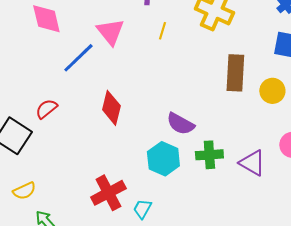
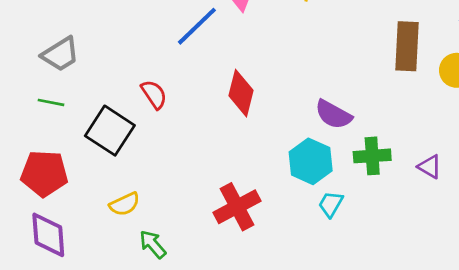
red semicircle: (46, 109) -> (154, 94), turned 95
purple triangle: (252, 163) -> (430, 167), size x0.7
cyan trapezoid: (142, 209) -> (331, 204), moved

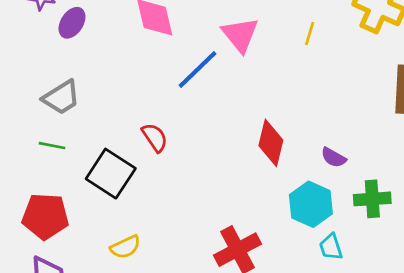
red diamond: (241, 93) -> (271, 143), moved
purple semicircle: (333, 114) -> (334, 158), size x0.7
cyan trapezoid: (331, 204) -> (331, 247), turned -48

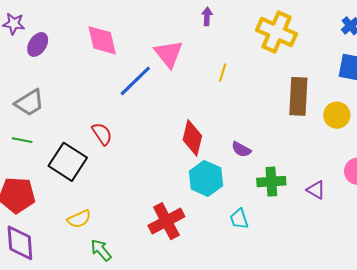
yellow line: (310, 33) -> (223, 73), moved
cyan hexagon: (311, 204) -> (206, 178), moved

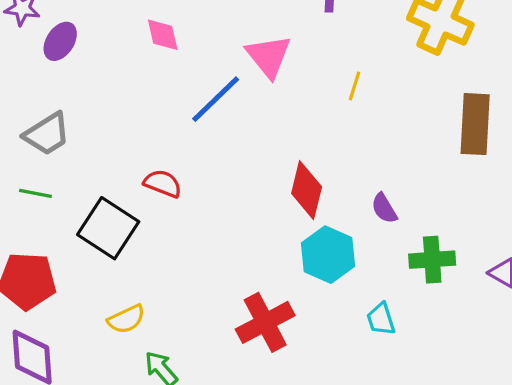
pink diamond: (102, 40) -> (163, 35), size x0.7
red semicircle: (102, 134) -> (163, 184), turned -35
purple semicircle: (241, 149) -> (384, 208), turned 30

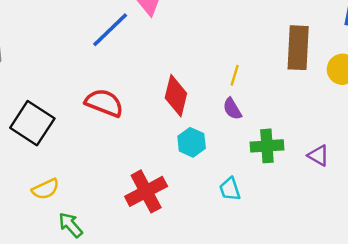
yellow line: (354, 86) -> (235, 75), moved
red semicircle: (163, 184) -> (104, 103), moved, size x1.4
cyan hexagon: (328, 255) -> (192, 142), size x0.7

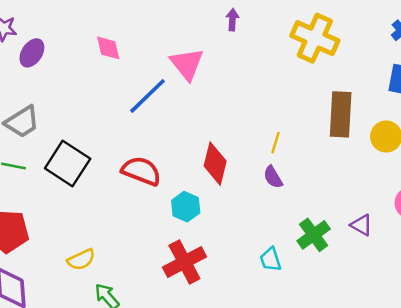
black square: (32, 123) -> (68, 164), moved
cyan hexagon: (192, 142) -> (186, 207), moved
green cross: (267, 146) -> (314, 235), moved, turned -32

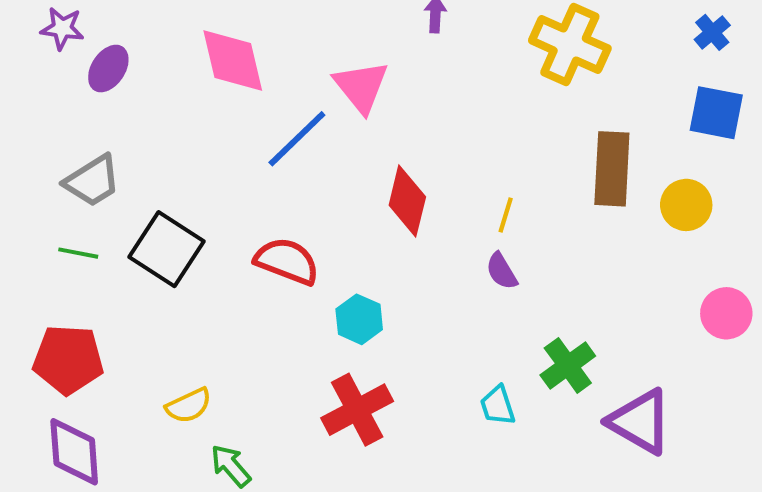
pink diamond: (108, 48) -> (233, 60), size x1.6
red diamond: (215, 164) -> (407, 201), moved
purple triangle: (362, 225) -> (640, 422), moved, size x1.8

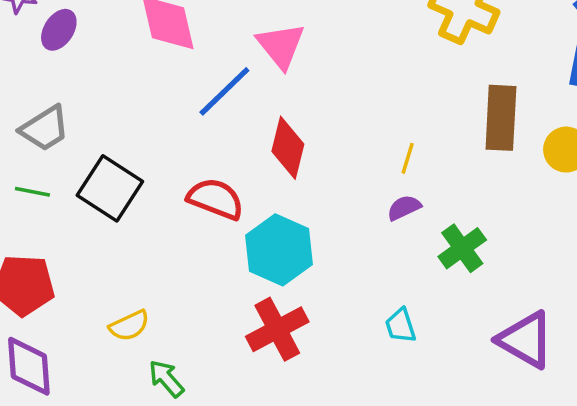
red diamond: (407, 201) -> (288, 148), moved
purple semicircle: (502, 271) -> (404, 208), turned 96
cyan hexagon: (359, 319) -> (279, 250), size x1.6
green cross: (568, 365) -> (462, 248), moved

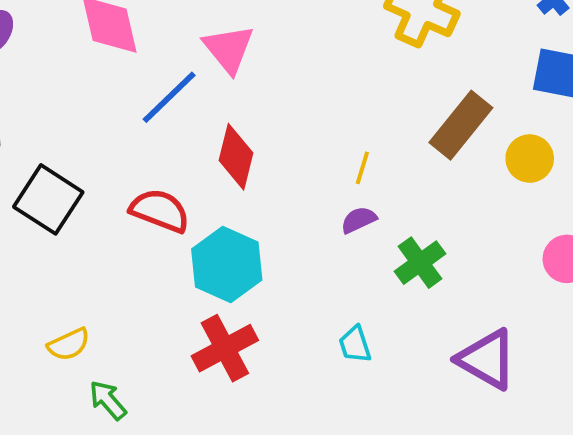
brown rectangle: (501, 118) -> (461, 125), turned 36

